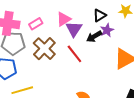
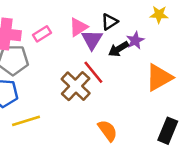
black triangle: (100, 15) -> (110, 22), moved
brown cross: (44, 49) -> (76, 86), moved

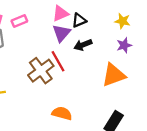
pink triangle: (78, 27) -> (60, 13), moved
purple star: (135, 40) -> (124, 45), moved
orange semicircle: (108, 131) -> (62, 113), turned -48

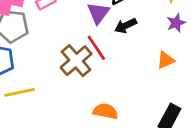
orange triangle: (114, 75) -> (166, 60), size x0.6

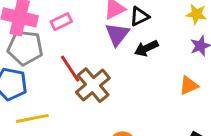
red line: (96, 48) -> (70, 69), moved

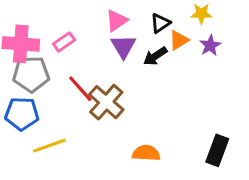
black triangle: (139, 16) -> (160, 23), moved
orange triangle: (189, 85) -> (179, 40), moved

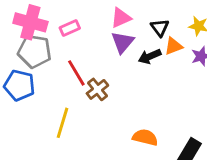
black triangle: (160, 23) -> (160, 28), turned -42
brown cross: (106, 102) -> (97, 89), size x0.7
yellow line: (49, 146) -> (63, 123), moved, turned -64
orange semicircle: (146, 153) -> (145, 137), moved

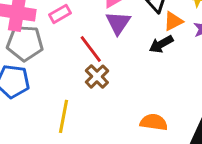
black arrow: (150, 56) -> (161, 44), moved
red line: (76, 73) -> (91, 49), moved

